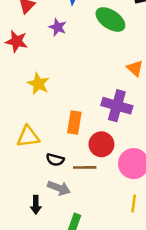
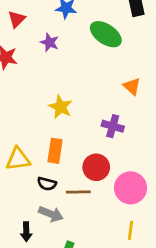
yellow star: (38, 84) -> (61, 107), moved
purple cross: (117, 106) -> (113, 126), size x0.7
orange rectangle: (74, 122) -> (55, 151), moved

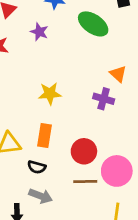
yellow star: (61, 107) -> (50, 94), turned -30
purple cross: (113, 126) -> (104, 99), moved
brown line: (78, 192) -> (85, 181), moved

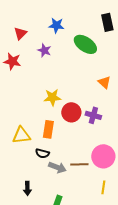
purple cross: (104, 99) -> (93, 115), moved
red circle: (84, 151) -> (71, 112), moved
gray arrow: (41, 196) -> (57, 167), moved

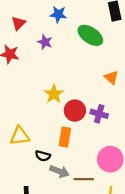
yellow star: (52, 97) -> (54, 94), turned -30
orange rectangle: (48, 129) -> (65, 137), moved
brown line: (79, 164) -> (84, 179), moved

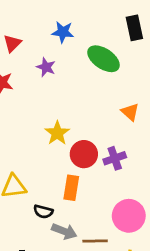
purple cross: (99, 114) -> (115, 158), turned -35

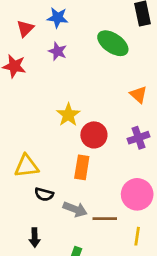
blue star: (63, 32) -> (58, 18), moved
purple cross: (115, 158) -> (138, 138), moved
black semicircle: (43, 212) -> (44, 194), moved

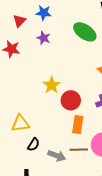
orange rectangle: (82, 167) -> (78, 124), moved
black semicircle: (44, 194) -> (34, 145), turned -72
brown line: (105, 219) -> (79, 150), moved

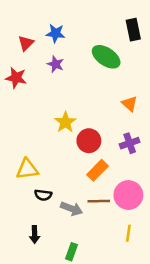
orange rectangle: (78, 124) -> (97, 170), turned 36
black semicircle: (34, 145) -> (43, 195), turned 64

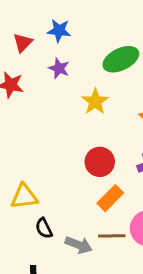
green ellipse: (106, 57) -> (121, 59), turned -60
yellow star: (65, 122) -> (95, 101), moved
black semicircle: (43, 195) -> (44, 228), turned 56

